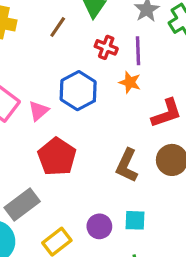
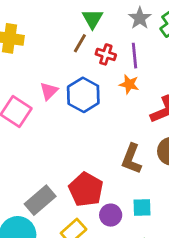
brown line: (58, 27) -> (80, 43), moved
pink triangle: (39, 111) -> (49, 91), moved
red pentagon: (57, 157) -> (86, 190), moved

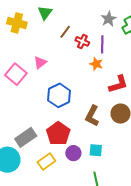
green triangle: (92, 19) -> (45, 13), moved
blue hexagon: (83, 95) -> (59, 95), moved

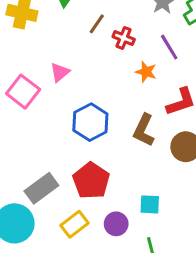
purple line: (102, 44) -> (169, 47), moved, turned -30
brown L-shape: (92, 116) -> (144, 130), moved
purple circle: (73, 153) -> (116, 224), moved

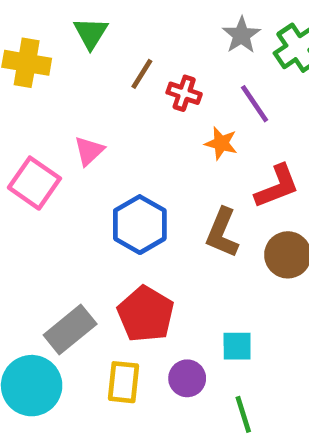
yellow rectangle: (75, 224) -> (123, 382), turned -44

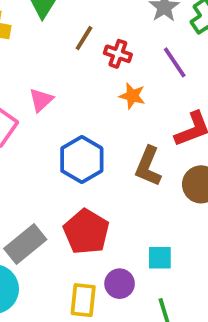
orange star: (221, 143) -> (132, 96), moved
yellow rectangle: (123, 382) -> (83, 300), moved

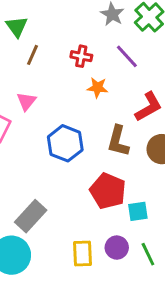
brown line: (84, 38) -> (33, 55), moved
red pentagon: (86, 232) -> (108, 191), moved
purple circle: (120, 284) -> (117, 248), moved

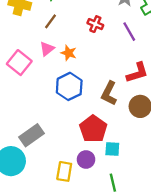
brown line: (33, 55) -> (51, 21), moved
orange star: (97, 88) -> (69, 53), moved
purple circle: (117, 248) -> (86, 159), moved

